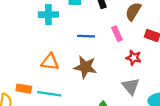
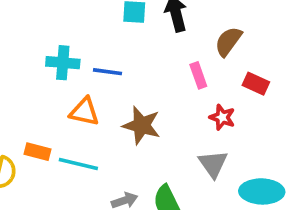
cyan cross: (48, 15) -> (63, 63), moved
blue line: (86, 36) -> (108, 72), moved

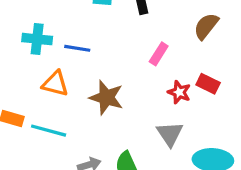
brown semicircle: (228, 41) -> (206, 26), moved
pink rectangle: (198, 75) -> (159, 54), turned 50
red rectangle: (256, 84) -> (208, 84), moved

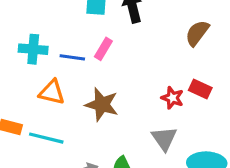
pink rectangle: (159, 54) -> (103, 49), moved

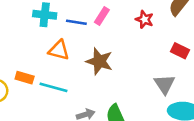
red star: (172, 98) -> (144, 19), moved
gray triangle: (164, 139) -> (165, 84), moved

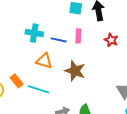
pink rectangle: (102, 16) -> (78, 36), turned -32
orange rectangle: (25, 78) -> (17, 81), turned 32

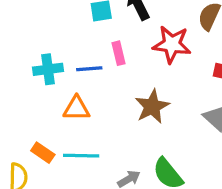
red star: (111, 40) -> (172, 44), size x1.6
brown star: (75, 71) -> (152, 106), moved, turned -30

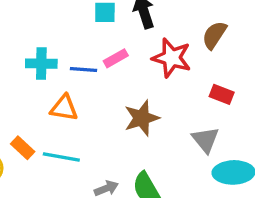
pink rectangle: (119, 53) -> (116, 58), turned 65

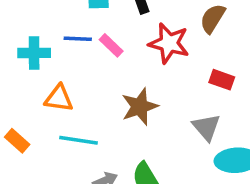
pink rectangle: (116, 58) -> (111, 45), turned 75
blue line: (83, 69) -> (78, 39), moved
cyan line: (61, 157) -> (78, 140), moved

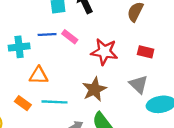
red star: (169, 43) -> (104, 52), moved
brown star: (140, 107) -> (94, 89), moved
orange rectangle: (17, 141) -> (23, 103), moved

